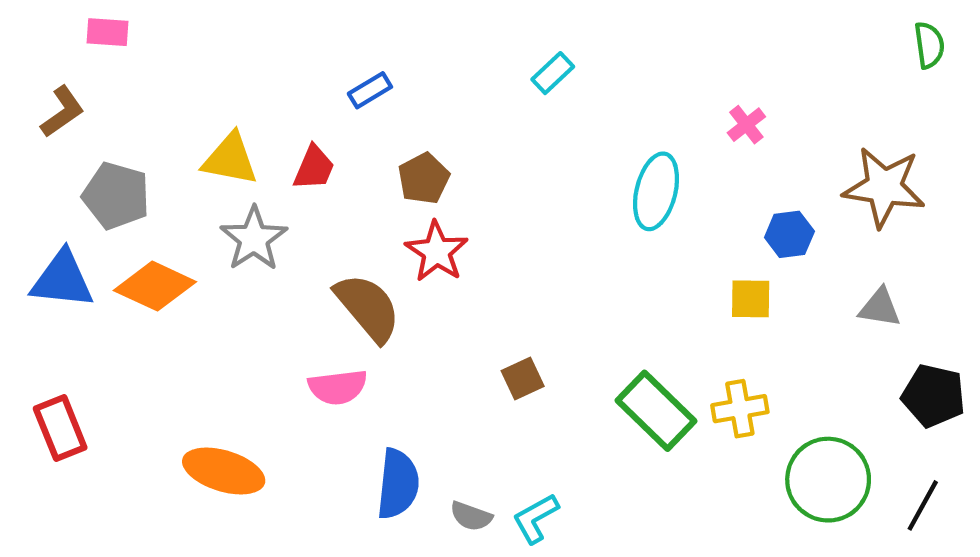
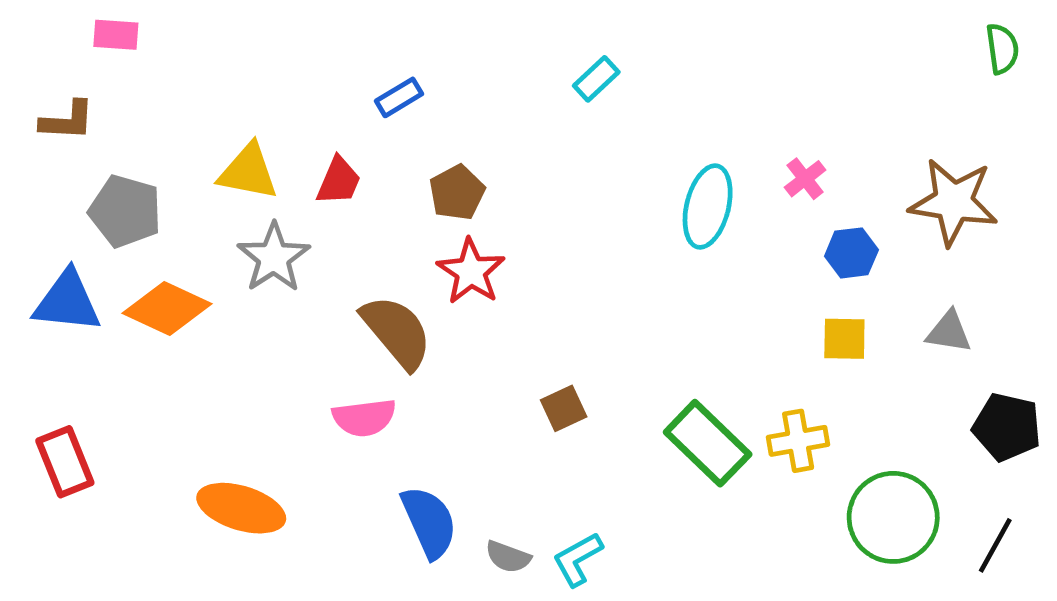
brown L-shape: (62, 112) -> (67, 121), turned 38
pink cross: (746, 125) -> (805, 179), moved
yellow square: (751, 299) -> (844, 339), moved
blue semicircle: (398, 484) -> (429, 522), turned -30

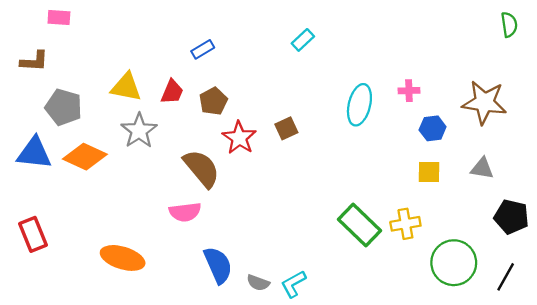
pink cross: (805, 179) -> (409, 91), turned 36
brown pentagon: (457, 193) -> (213, 101), moved
brown square: (564, 408) -> (286, 128), moved

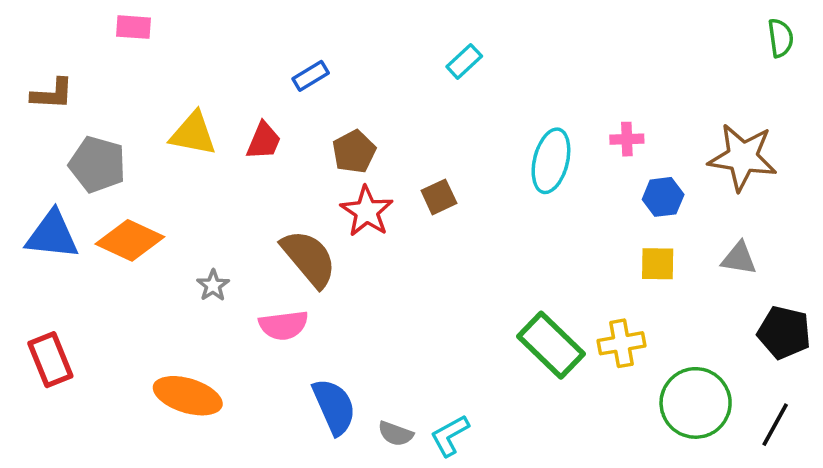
pink rectangle: (59, 18) -> (134, 27), moved
brown pentagon: (213, 101) -> (354, 152), moved
gray star: (139, 131) -> (213, 285), moved, size x0.6

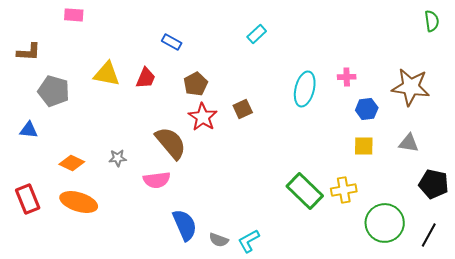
blue rectangle: (311, 76) -> (172, 42), turned 60
blue triangle: (52, 235) -> (29, 130), size x0.6
orange diamond: (130, 240) -> (72, 163), moved, size x0.7
gray star: (213, 285) -> (118, 158), turned 30
orange ellipse: (188, 396) -> (79, 202), moved

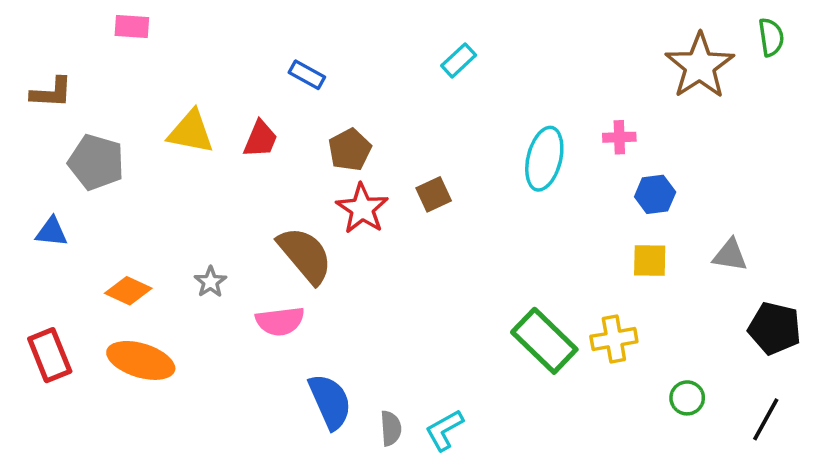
brown star: (411, 87) -> (700, 66), moved, turned 30
gray star: (118, 158) -> (210, 282), turned -30
green circle: (385, 223) -> (687, 398), size x0.5
gray semicircle: (219, 240) -> (391, 428), turned -114

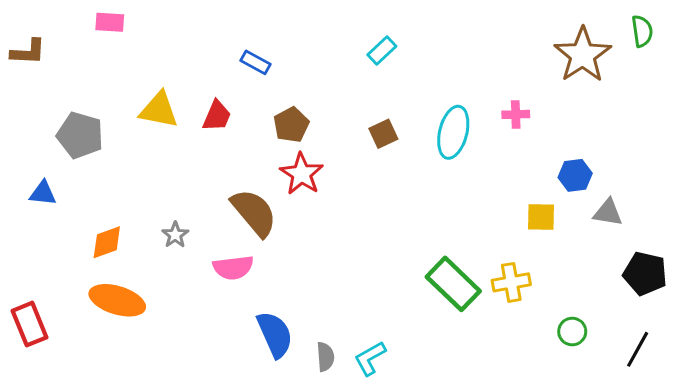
brown L-shape: (51, 93) -> (28, 52), moved
brown square: (434, 194) -> (383, 134), moved
blue hexagon: (655, 194) -> (575, 175), moved
orange diamond: (128, 291) -> (107, 242), turned -45
red rectangle: (50, 355) -> (29, 324), moved

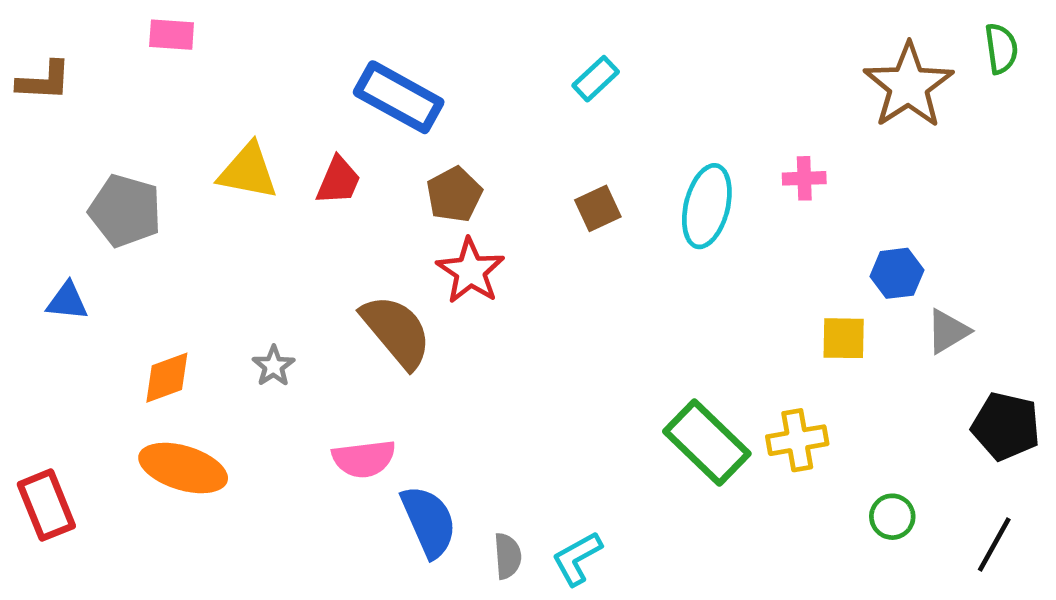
blue rectangle: (256, 62) -> (399, 97), size x1.8
gray triangle: (608, 213) -> (948, 331), turned -40
pink semicircle: (233, 268) -> (364, 459), moved

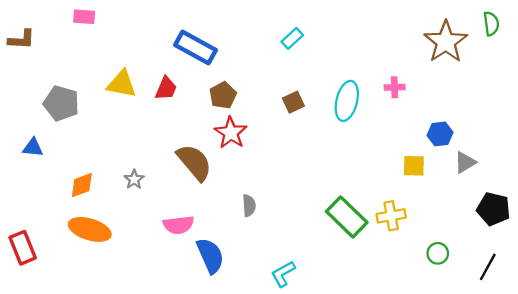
gray semicircle: (508, 556) -> (249, 206), moved

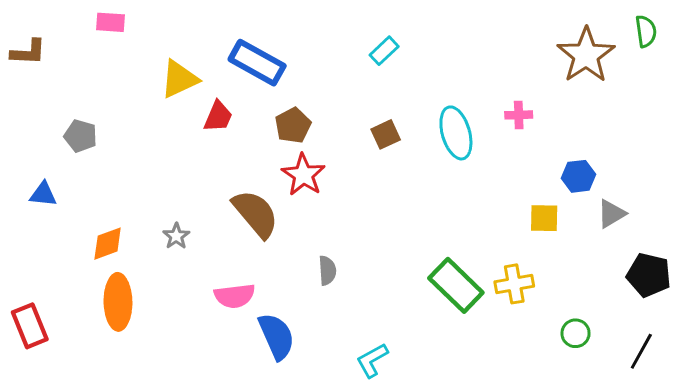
yellow triangle: (122, 84) -> (179, 79), moved, turned -36
cyan ellipse: (347, 101) -> (456, 133), turned -30
gray pentagon: (61, 103) -> (81, 136), size x0.7
orange ellipse: (90, 229) -> (118, 302), turned 72

